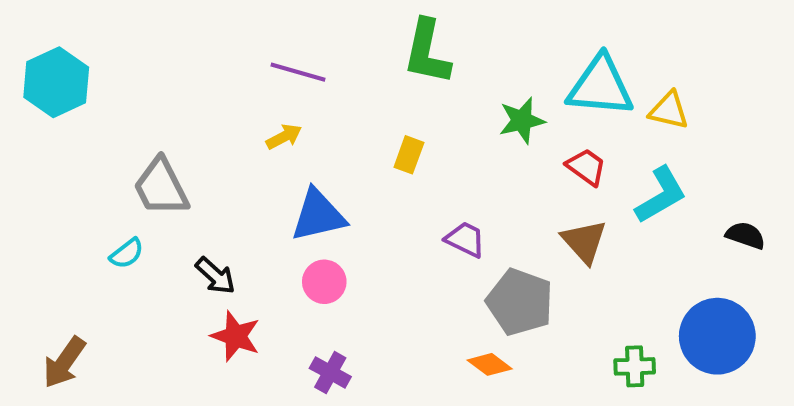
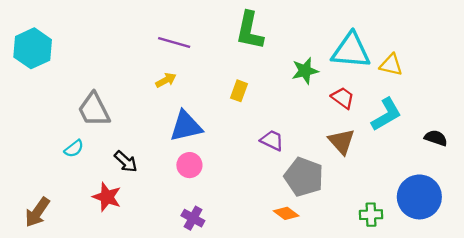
red star: (236, 336) -> (107, 197), moved

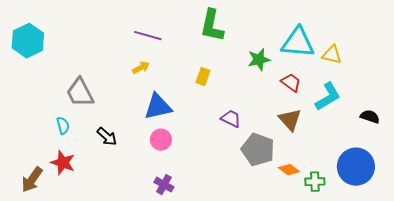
cyan semicircle: (74, 149) -> (63, 126), turned -66
red star: (107, 197) -> (63, 163), moved
orange diamond: (286, 213) -> (289, 170), moved

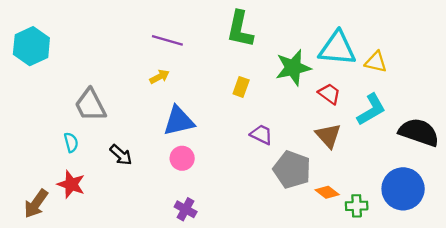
green star: (259, 60) -> (293, 68), size x1.4
yellow rectangle: (203, 77) -> (241, 87), moved
black semicircle: (370, 117) -> (419, 132), size x1.8

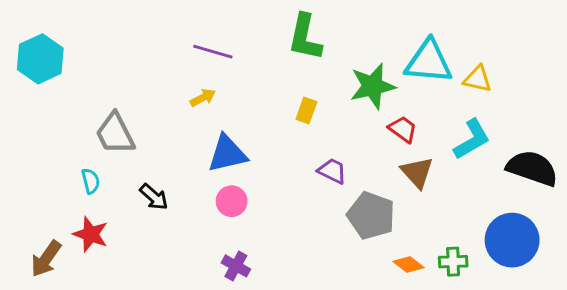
red trapezoid: (329, 94) -> (403, 129), moved
orange diamond: (327, 192) -> (409, 265), moved

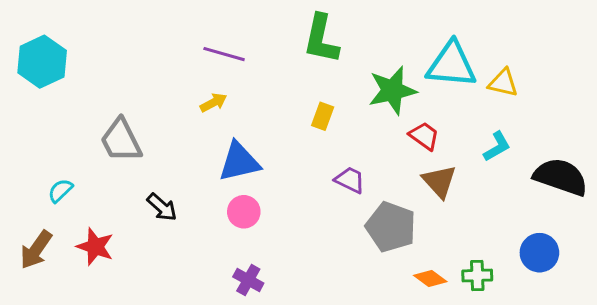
cyan L-shape: (472, 139) -> (497, 147), size x0.7
cyan semicircle: (91, 181) -> (60, 191), moved, turned -120
blue circle: (512, 240) -> (539, 253), size x0.7
brown arrow: (46, 259) -> (36, 250), moved

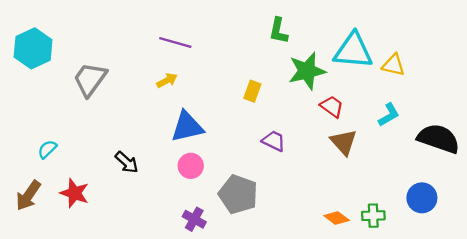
green L-shape: (321, 39) -> (278, 31), moved, size x0.7
gray trapezoid: (121, 140) -> (90, 79), moved, turned 63
gray pentagon: (391, 227) -> (238, 194), moved

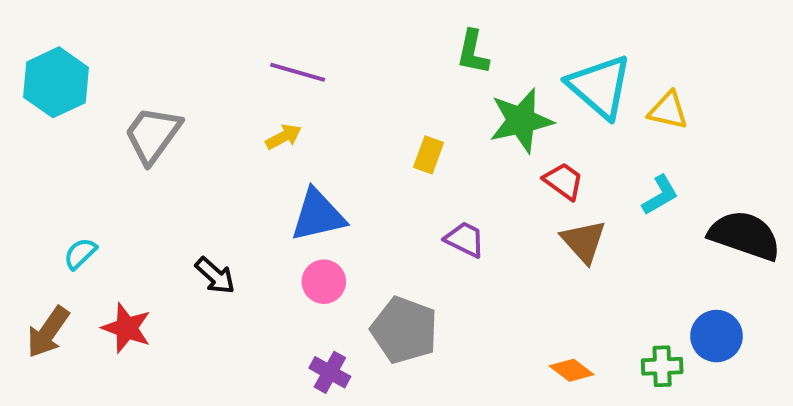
cyan triangle: (353, 51) -> (600, 86), turned 36
green cross: (373, 216) -> (662, 366), moved

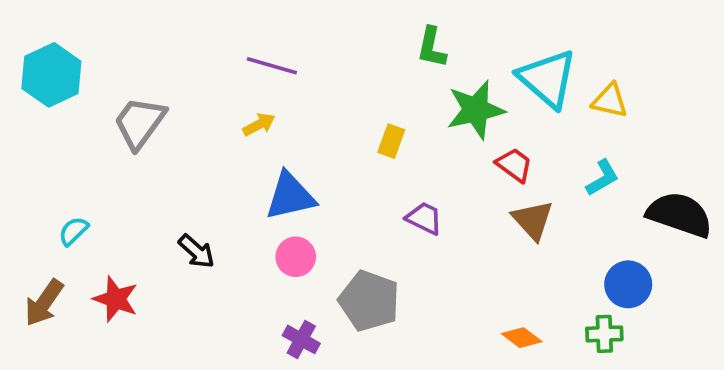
blue circle: (716, 336) -> (628, 284), moved

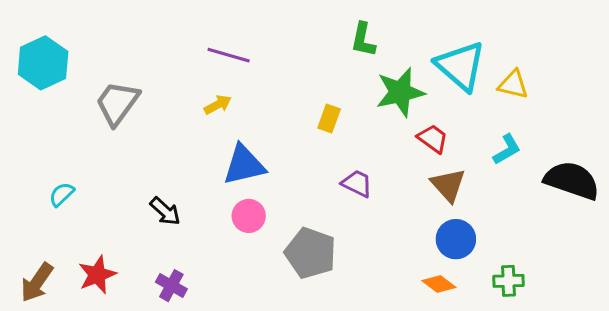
blue circle: (628, 284) -> (456, 239), moved
red star: (116, 299) -> (97, 275), moved, turned 30
brown arrow: (44, 303) -> (37, 282), moved
purple cross: (301, 339) -> (171, 286), moved

